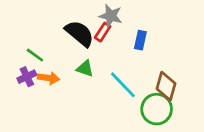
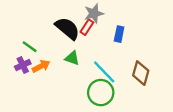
gray star: (111, 16) -> (94, 13), turned -30
orange arrow: (48, 78) -> (41, 66), turned -36
green circle: (157, 109) -> (101, 93), moved

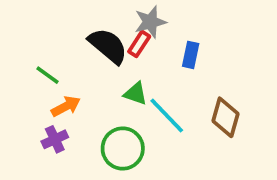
green triangle: (72, 58) -> (136, 93), moved
purple cross: (23, 65) -> (55, 139), moved
green circle: (101, 93) -> (123, 149), moved

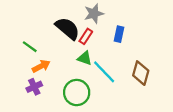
red rectangle: (139, 44) -> (86, 36), moved

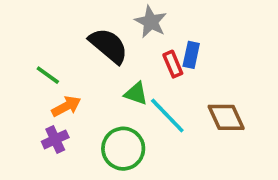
gray star: (94, 14) -> (151, 22), turned -30
red rectangle: (86, 36) -> (173, 64), moved, turned -56
brown diamond: (141, 73) -> (226, 117), turned -40

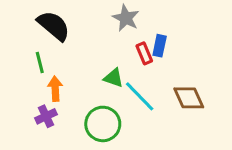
black semicircle: (108, 46) -> (54, 26), moved
green line: (48, 75) -> (40, 63), turned 40
orange arrow: (66, 106) -> (55, 89), turned -65

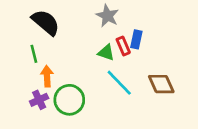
green triangle: (114, 78) -> (106, 53), moved
green circle: (103, 124) -> (69, 100), moved

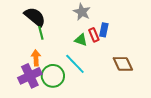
green line: (34, 54) -> (41, 33), moved
cyan line: (119, 83) -> (75, 64), moved
purple cross: (39, 100) -> (30, 76), size x1.6

